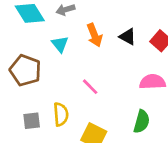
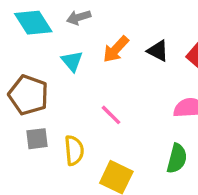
orange arrow: (94, 35) -> (116, 49), turned 65
gray square: (32, 121) -> (37, 139), moved

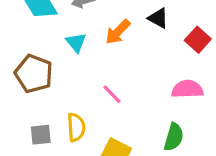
black triangle: (158, 51) -> (158, 18), moved
gray square: (37, 139) -> (41, 135), moved

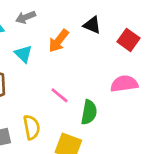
green semicircle: (174, 137) -> (89, 112), moved

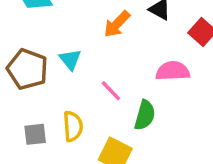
cyan triangle: (23, 54) -> (70, 59), moved
pink semicircle: (124, 84) -> (173, 71), moved

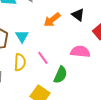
yellow semicircle: (73, 126) -> (20, 62), moved

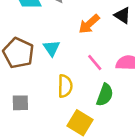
pink line: (43, 58) -> (95, 63), moved
yellow semicircle: (20, 62) -> (65, 86), moved

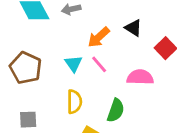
cyan triangle: (52, 48) -> (73, 64), moved
pink line: (95, 63) -> (99, 64), moved

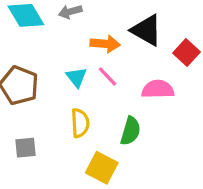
black triangle: (133, 28) -> (146, 30), size x1.5
orange arrow: (99, 37) -> (105, 44), turned -130

